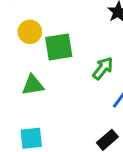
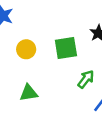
green square: (59, 47) -> (66, 48), moved

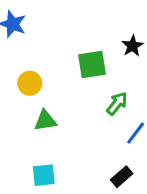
yellow circle: (26, 49) -> (30, 83), moved

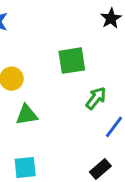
black star: (133, 46) -> (111, 18), moved

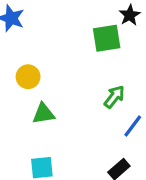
green square: (72, 61) -> (107, 38), moved

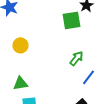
green triangle: (43, 114) -> (20, 83), moved

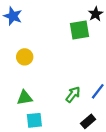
green arrow: (76, 58) -> (73, 94), moved

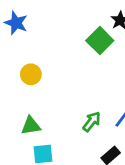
green square: (79, 30) -> (100, 41), turned -36

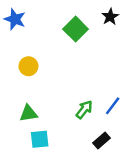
green square: (100, 41) -> (76, 29), moved

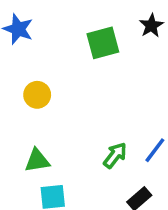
green square: (76, 29) -> (103, 43), turned 30

